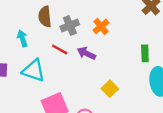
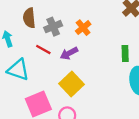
purple arrow: (86, 53) -> (69, 53), turned -54
yellow square: (110, 89) -> (71, 84), moved, size x1.5

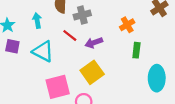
orange cross: (83, 28) -> (127, 25), moved
green rectangle: (125, 54) -> (136, 50), moved

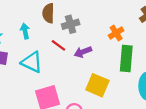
green rectangle: (136, 50) -> (126, 58), size x1.6
yellow square: (92, 72) -> (97, 85), moved, turned -30

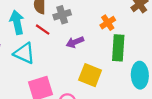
cyan arrow: (25, 31) -> (17, 22), size x1.5
red line: (58, 45) -> (43, 30), moved

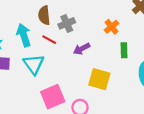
green rectangle: (118, 48) -> (124, 50), size x0.6
cyan triangle: (24, 53) -> (34, 64), turned 35

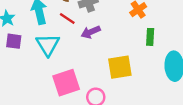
purple arrow: (82, 49) -> (91, 32), moved
yellow square: (99, 79) -> (120, 67), turned -30

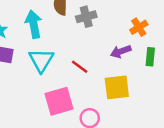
red line: (67, 18) -> (80, 67), moved
purple arrow: (91, 32) -> (121, 51), moved

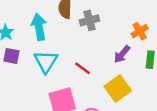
purple arrow: (121, 51) -> (122, 54), turned -30
yellow square: (117, 87) -> (118, 88), turned -30

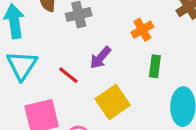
purple arrow: (122, 54) -> (100, 58), moved

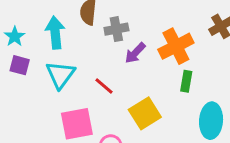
orange cross: (142, 30) -> (176, 46), size x1.6
purple arrow: (100, 58) -> (135, 53), moved

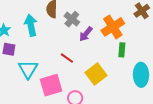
gray cross: (116, 29) -> (72, 19), turned -35
cyan triangle: (60, 75) -> (28, 69), moved

